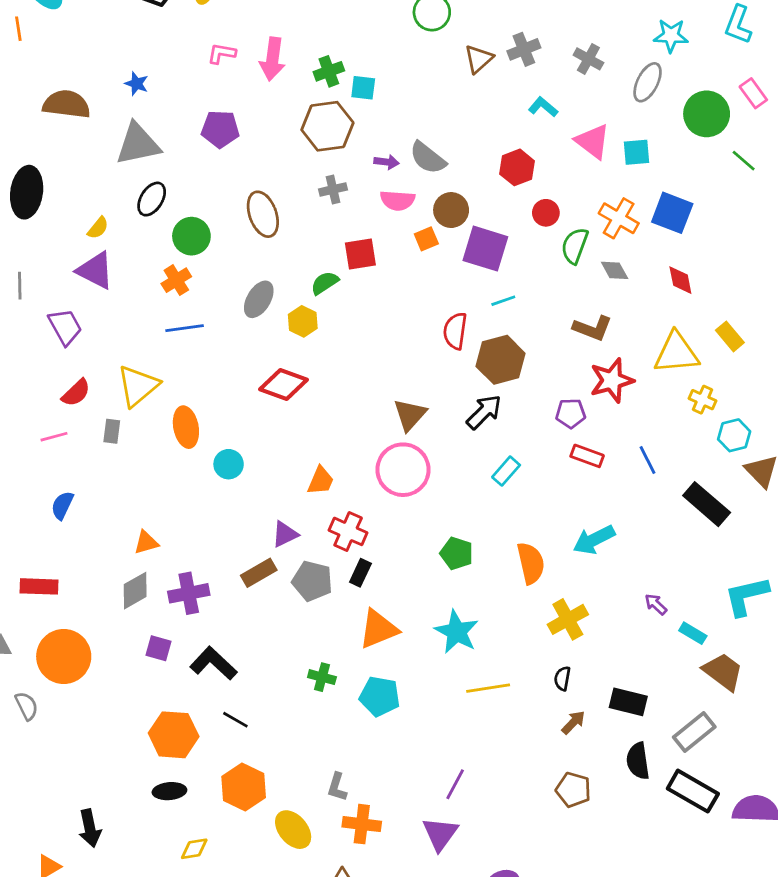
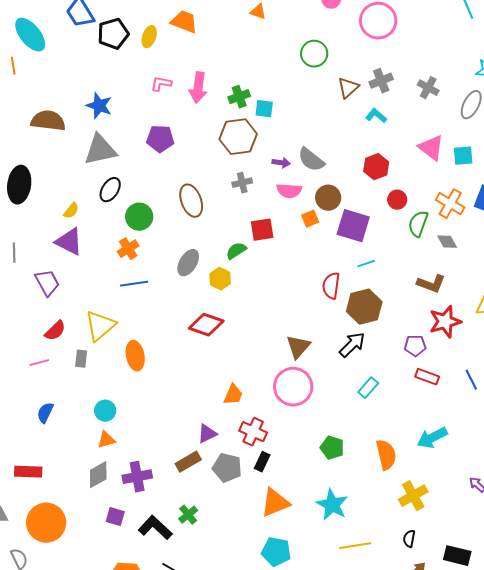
blue star: (137, 84) -> (99, 106), size x1.5
cyan L-shape: (543, 107) -> (376, 116), moved
cyan circle: (229, 464) -> (105, 411), moved
green cross: (322, 677) -> (188, 515), moved, turned 36

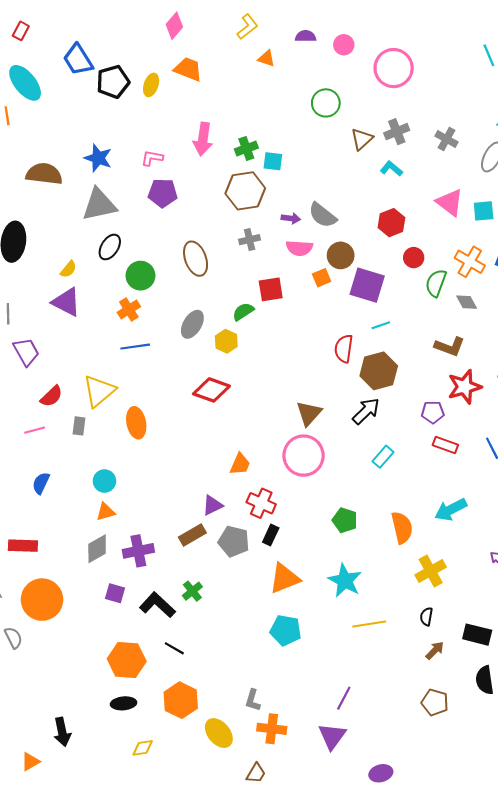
pink L-shape: (161, 84) -> (152, 158), moved
purple trapezoid: (47, 283) -> (26, 352), moved

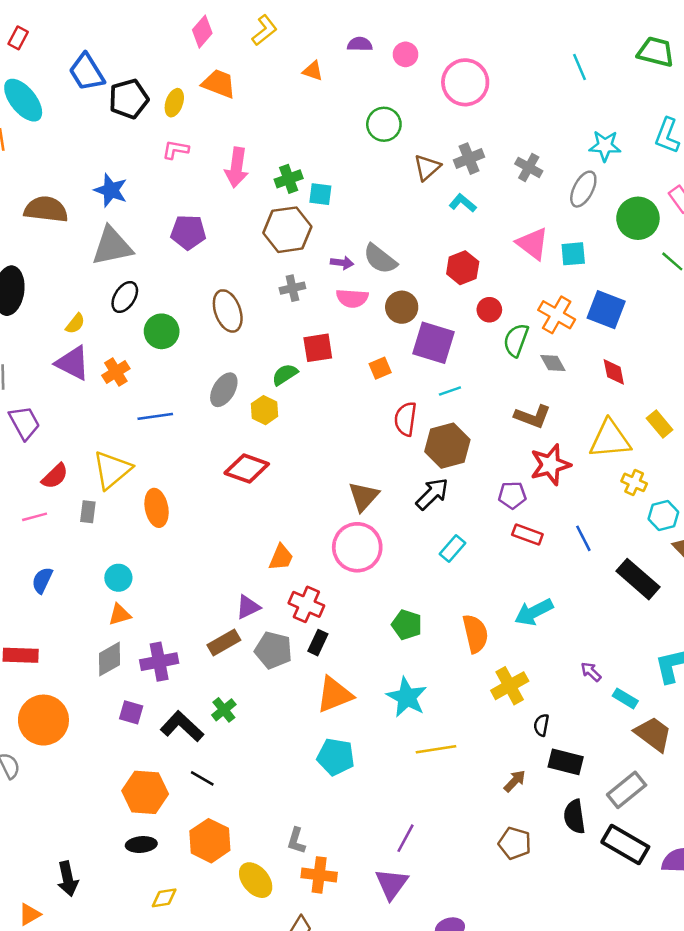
yellow L-shape: (247, 27) -> (264, 30), moved
pink L-shape: (152, 158) -> (176, 150), moved
orange square: (322, 278) -> (380, 368), moved
orange cross: (129, 309) -> (116, 372), moved
black semicircle: (426, 617) -> (541, 725), moved

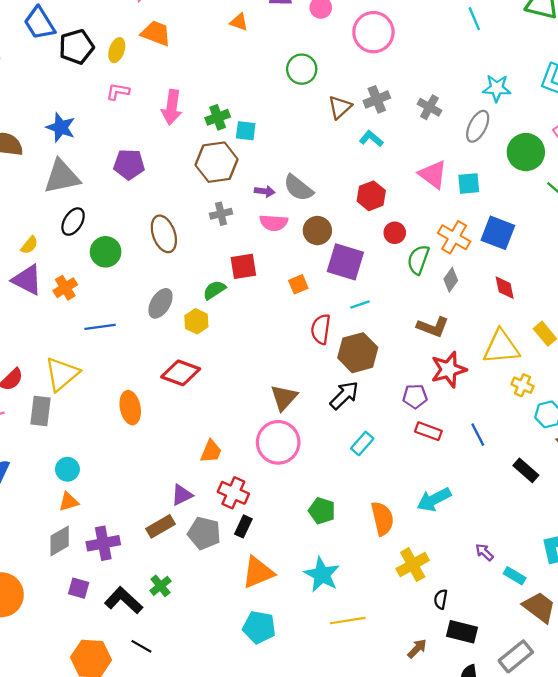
gray diamond: (553, 363) -> (451, 280), turned 65
orange ellipse: (157, 508) -> (130, 408), moved
gray rectangle: (88, 512) -> (41, 411), size x1.5
black rectangle: (638, 579) -> (526, 470), size x0.7

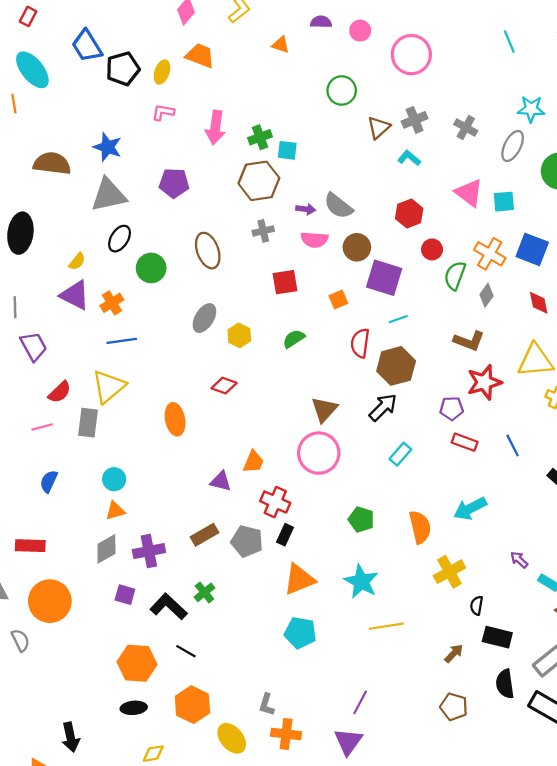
green semicircle: (214, 290) -> (294, 339), moved
blue line: (100, 327) -> (122, 341), moved
red diamond: (181, 373) -> (224, 386), size x0.7
purple triangle: (182, 495) -> (221, 481), moved, turned 40

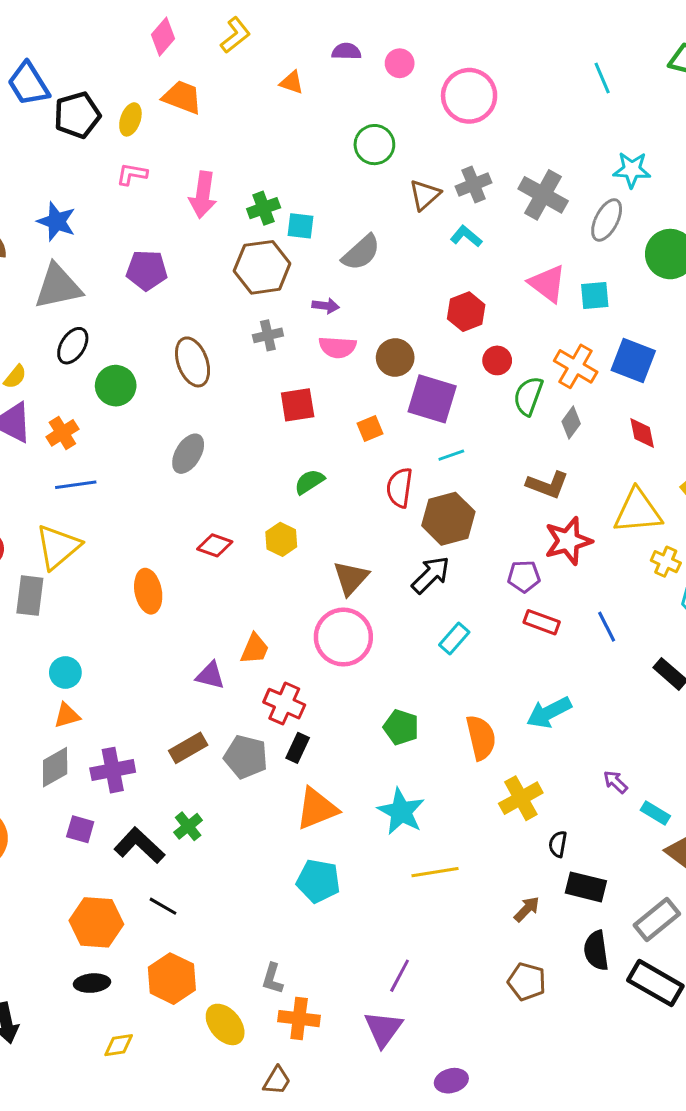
gray cross: (466, 128) -> (543, 195), size x1.5
gray semicircle: (338, 206) -> (361, 253), moved, turned -80
yellow hexagon: (239, 335) -> (281, 539), moved

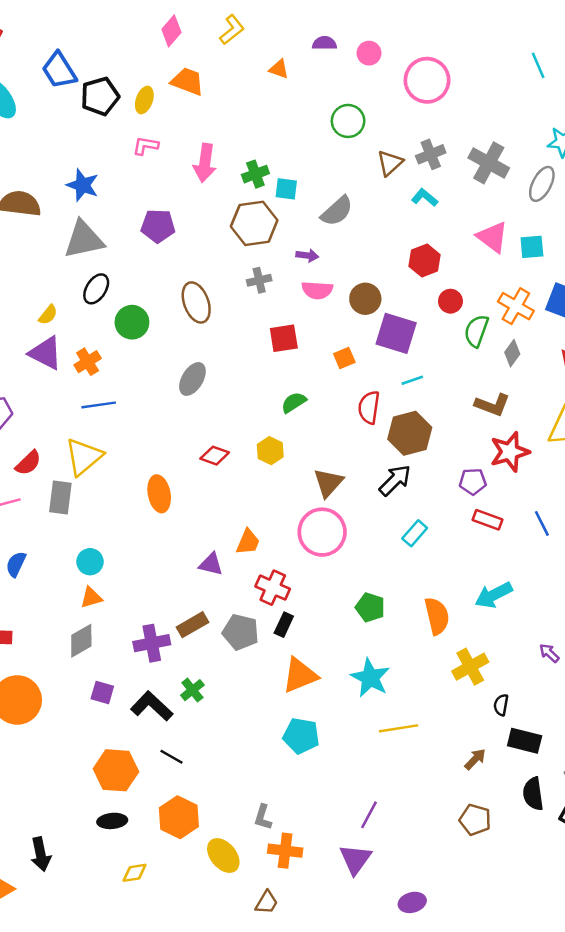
purple cross: (113, 770) -> (152, 643), moved

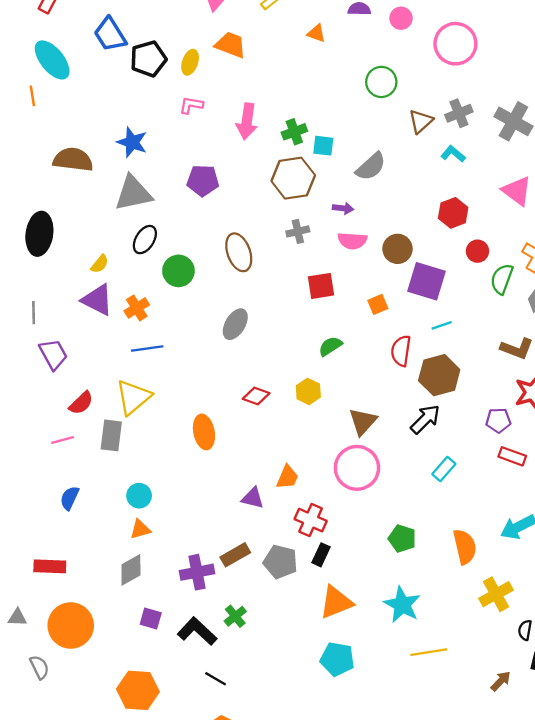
orange hexagon: (116, 770) -> (138, 690), moved

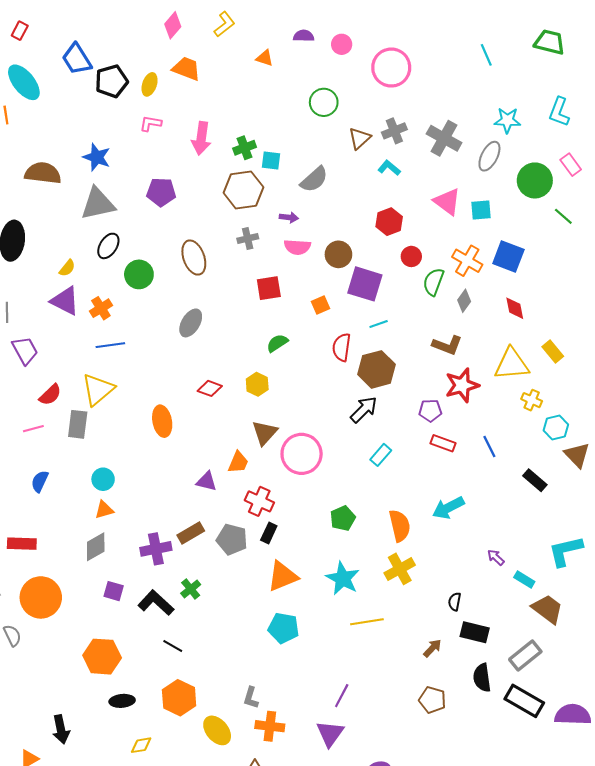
brown triangle: (363, 422) -> (265, 433), moved
green pentagon: (402, 539) -> (343, 518), turned 30
yellow cross: (496, 594) -> (400, 569), moved

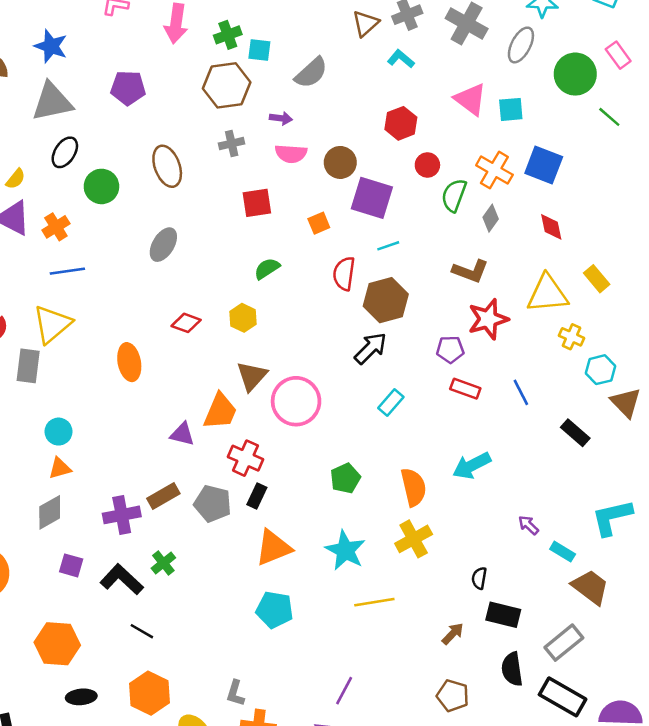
orange trapezoid: (238, 462) -> (220, 411), size x1.4

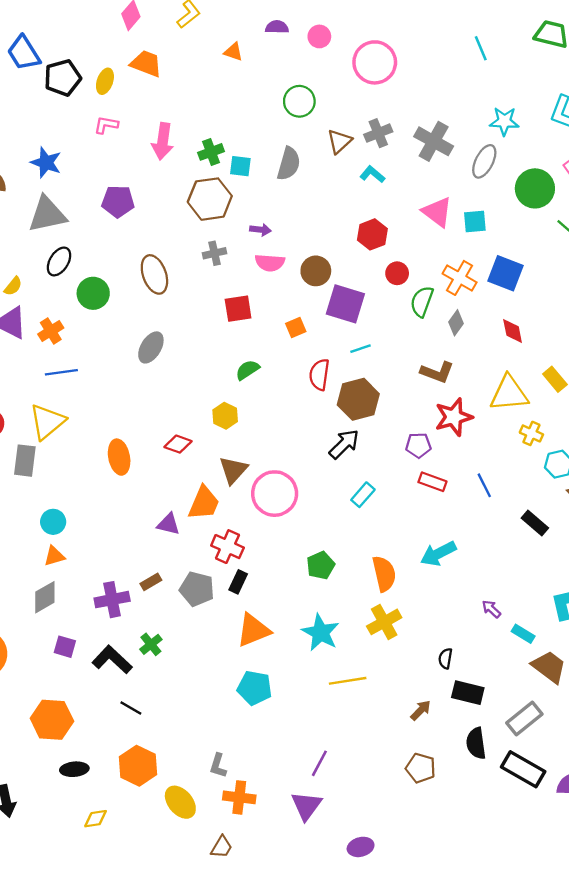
gray semicircle: (311, 73) -> (289, 164), moved, turned -32
red diamond: (186, 323) -> (178, 444), moved
brown rectangle: (163, 496) -> (151, 582), size x0.7

